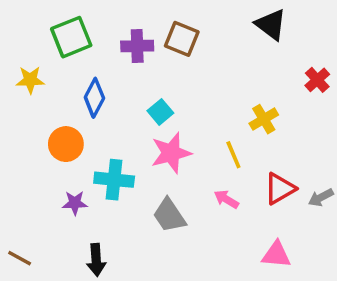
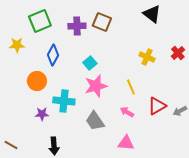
red cross: (317, 80) -> (178, 53), moved
yellow cross: (264, 119) -> (147, 57), moved, turned -35
pink triangle: (276, 255) -> (126, 143), moved

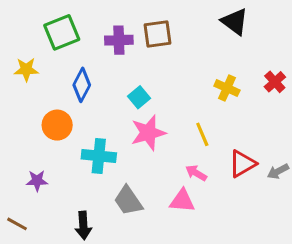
brown square: (102, 22) -> (157, 34), turned -30
purple star: (42, 114) -> (37, 181), moved
gray trapezoid: (95, 121) -> (128, 201), moved
pink triangle: (126, 143) -> (182, 201), moved

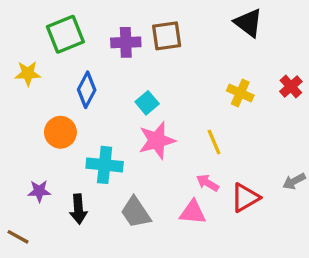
red triangle: (242, 164) -> (245, 198), moved
black arrow: (83, 225) -> (78, 209), moved

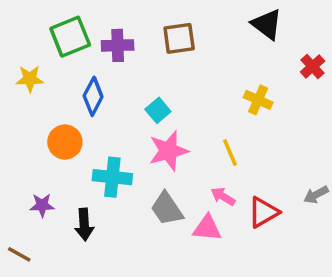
purple cross: (126, 42) -> (118, 45), moved
red cross: (291, 87) -> (313, 66), moved
gray trapezoid: (136, 212) -> (167, 209), moved

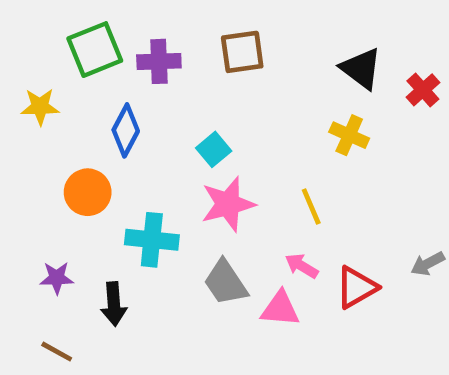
black triangle: (267, 24) -> (361, 69), moved
brown line: (19, 254) -> (57, 352), moved

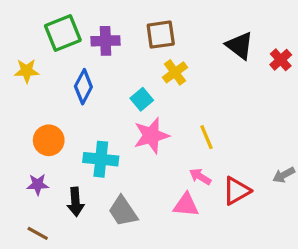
yellow cross: (349, 135) -> (175, 72), moved, turned 30
orange circle: (88, 192) -> (49, 140), moved
gray trapezoid: (226, 283) -> (123, 211), moved

